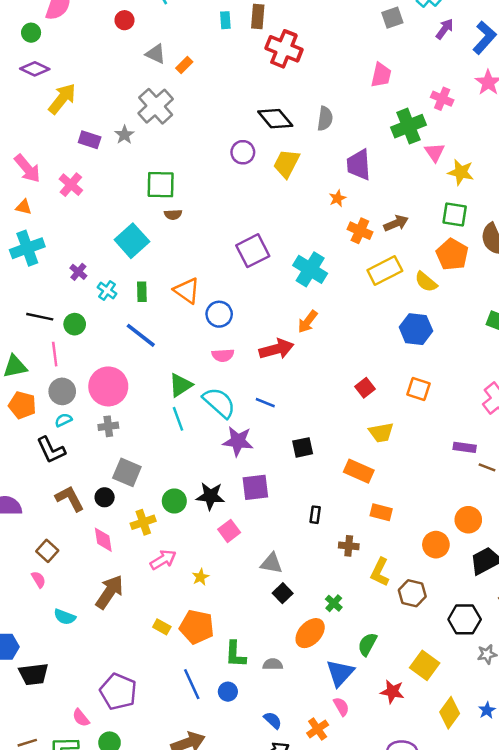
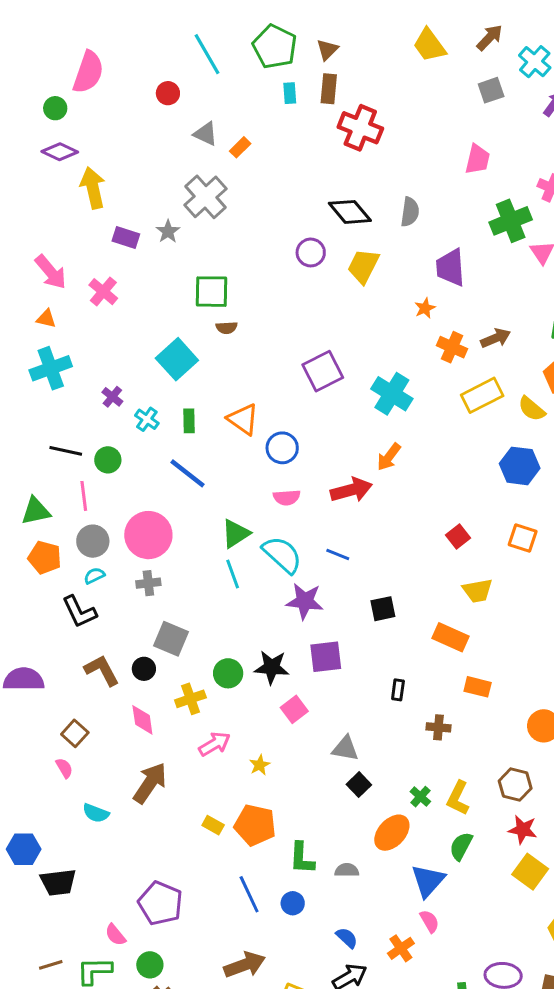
yellow arrow: (62, 99) -> (93, 188), turned -52
yellow L-shape: (380, 572) -> (458, 798), moved
red star: (392, 692) -> (523, 830), moved

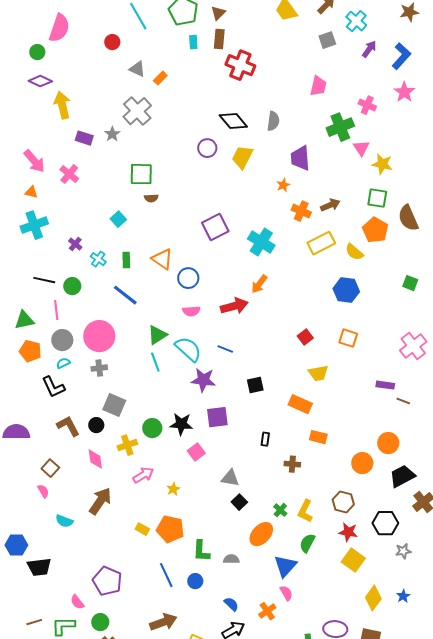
cyan square: (177, 359) -> (118, 219), size x0.6

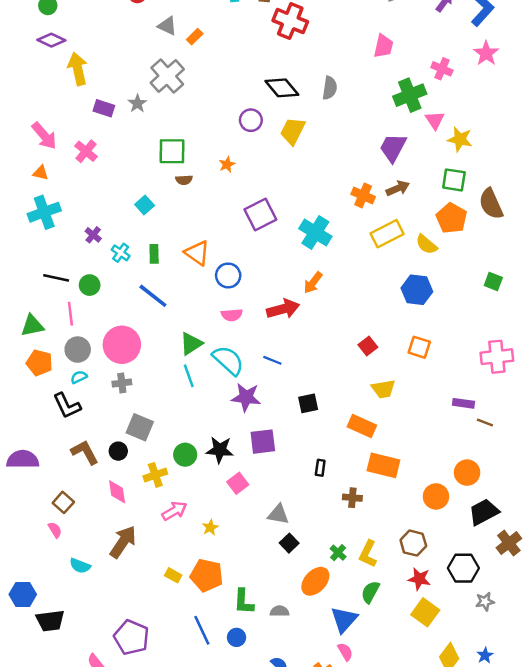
purple trapezoid: (300, 158) -> (393, 148), moved, turned 32
orange star: (283, 185) -> (227, 164), moved
pink cross: (413, 346) -> (497, 357), turned 32
orange rectangle: (318, 437) -> (383, 465), size x1.5

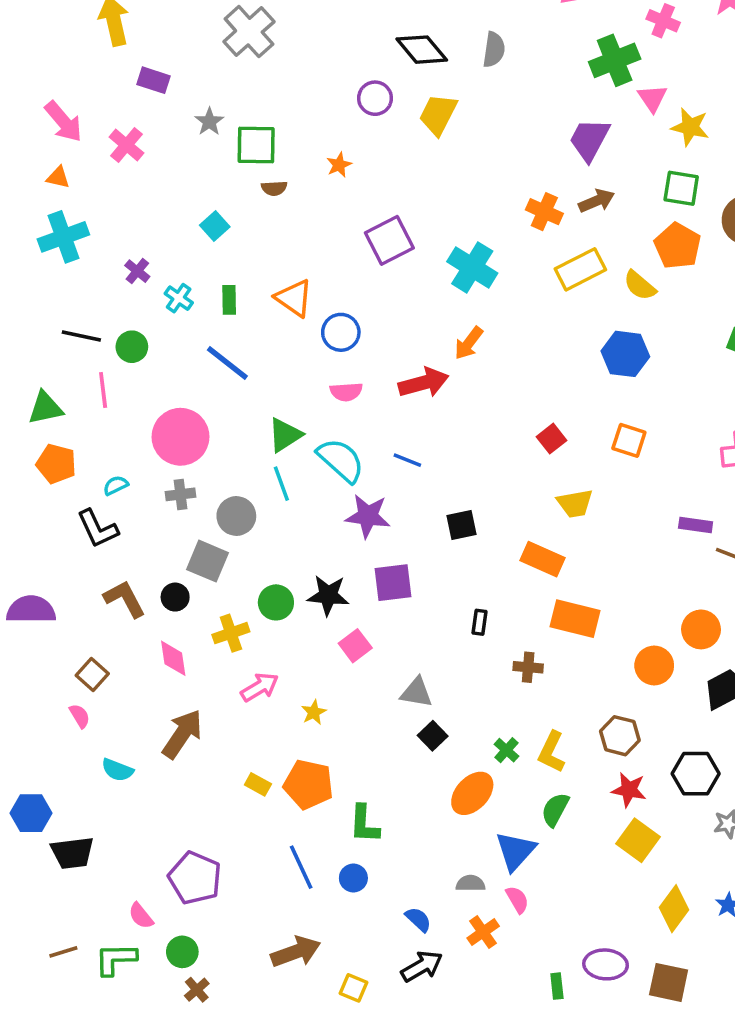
gray star: (137, 103) -> (209, 122), moved
gray circle: (78, 350) -> (236, 516), moved
gray semicircle: (280, 611) -> (470, 883), moved

